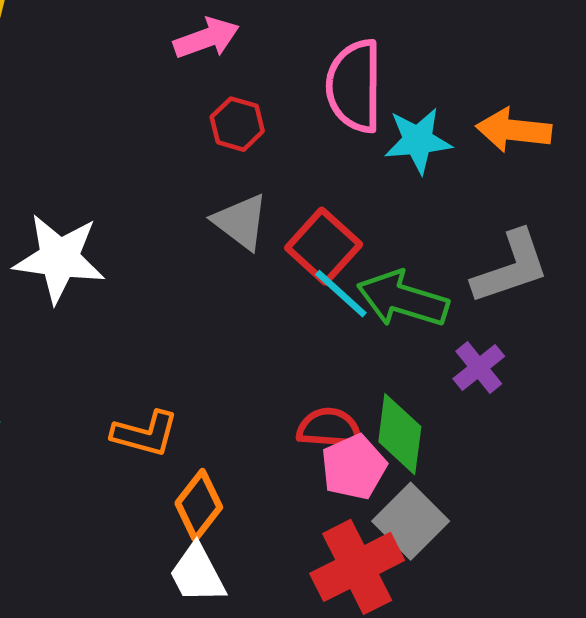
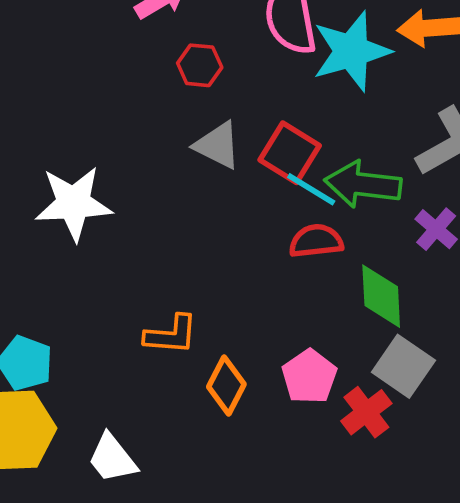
cyan star: (418, 140) -> (351, 51), size x1.4
red semicircle: (329, 428) -> (316, 241), moved
pink pentagon: (354, 467) -> (309, 377), moved
red cross: (357, 567) -> (366, 412), size x0.7
white trapezoid: (197, 574) -> (112, 458), moved

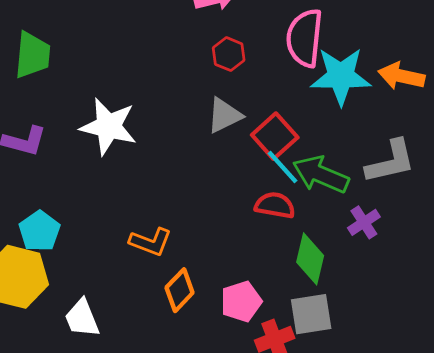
gray triangle: (218, 145) -> (224, 115), turned 51
gray square: (403, 366) -> (311, 314), turned 30

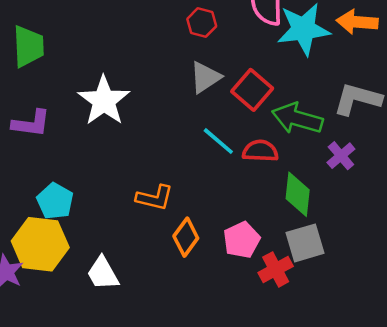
white star: (108, 126) -> (104, 101), turned 30
gray L-shape: (391, 162) -> (357, 99), turned -144
cyan line: (282, 167) -> (218, 141), moved

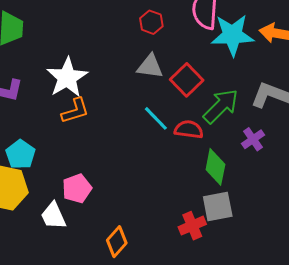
gray triangle: (205, 77) -> (150, 66), turned 36
green arrow: (297, 118) -> (221, 106), turned 114
orange L-shape: (155, 198) -> (75, 111), moved, turned -36
orange diamond: (186, 237) -> (117, 242), moved
pink pentagon: (242, 240) -> (77, 188), moved

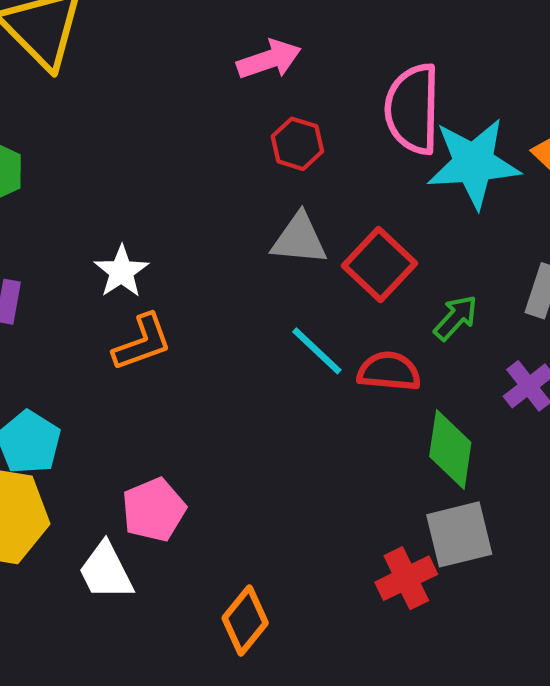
white star: (67, 77) -> (121, 272), size x0.6
green arrow: (221, 106) -> (456, 318), size x0.6

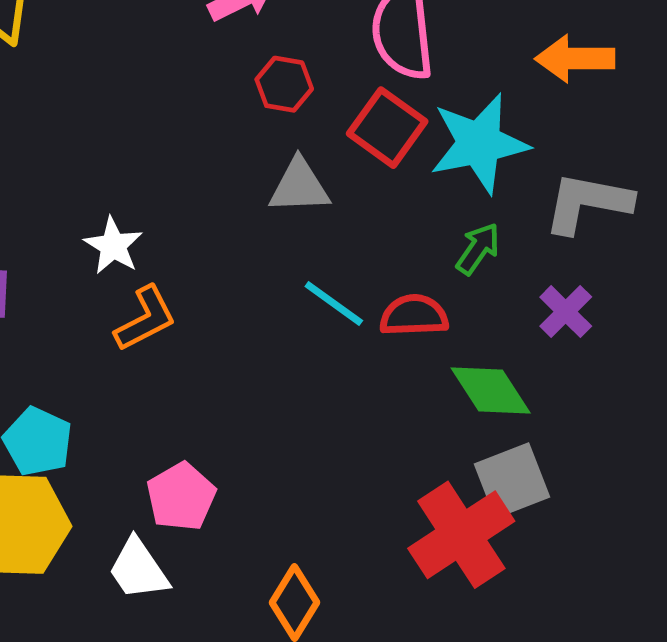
cyan star: (474, 163) -> (479, 143), moved
red square: (380, 265) -> (387, 128), moved
green diamond: (450, 449) -> (491, 391), turned -34
red cross: (406, 578) -> (461, 535), size x1.6

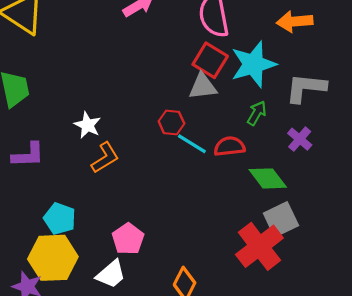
red hexagon: (284, 84) -> (171, 122), moved
gray triangle: (299, 186) -> (203, 86), moved
white trapezoid: (138, 569) -> (111, 274), turned -92

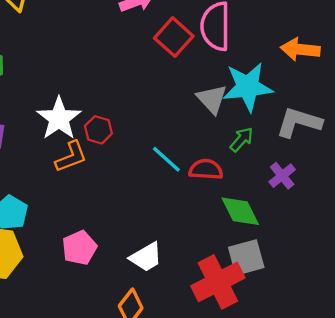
red square: (210, 60) -> (174, 37), moved
gray triangle: (203, 86) -> (212, 99), moved, turned 44
red hexagon: (171, 122) -> (98, 130), moved
white star: (87, 125) -> (59, 118), size x1.5
white trapezoid: (111, 274) -> (146, 257), moved

